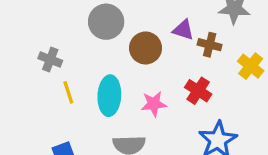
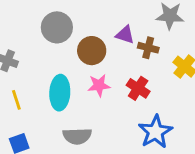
yellow line: (68, 92) -> (16, 100), moved
pink star: (154, 104) -> (99, 85), moved

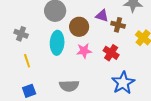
cyan ellipse: (60, 93) -> (57, 43), moved

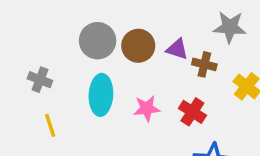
brown circle: (79, 27) -> (138, 46), moved

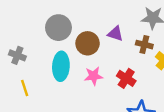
brown circle: (138, 46) -> (88, 43), moved
brown cross: (204, 64) -> (144, 45), moved

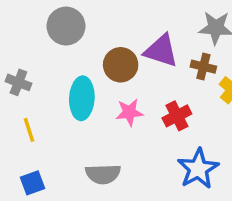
gray circle: (58, 28) -> (66, 26), moved
purple triangle: (115, 34) -> (161, 51), size x1.5
red cross: (126, 78) -> (177, 116), turned 30

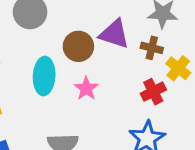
pink star: (129, 112) -> (86, 88), turned -30
red cross: (177, 116) -> (153, 92), moved

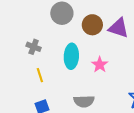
brown circle: (78, 46) -> (92, 25), moved

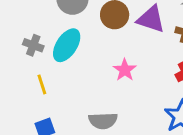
cyan ellipse: (71, 56) -> (67, 45), moved, turned 30

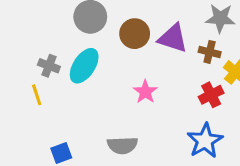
yellow line: (42, 84) -> (37, 95), moved

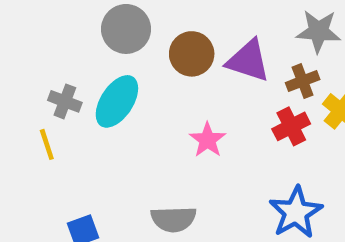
brown cross: (210, 52) -> (303, 81), turned -35
red cross: (211, 95) -> (291, 126), moved

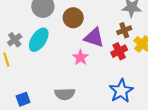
purple triangle: (248, 61) -> (94, 38), moved
gray cross: (65, 101) -> (15, 40), turned 32

